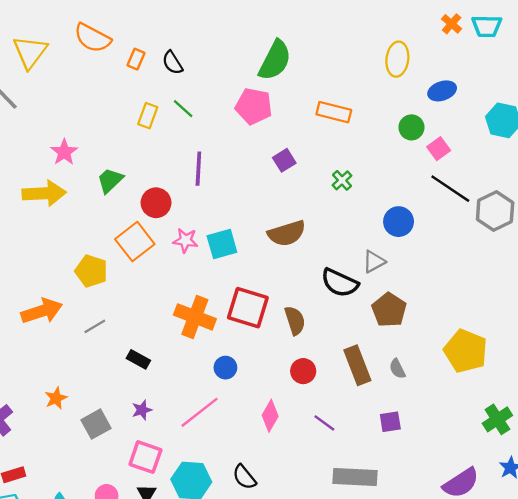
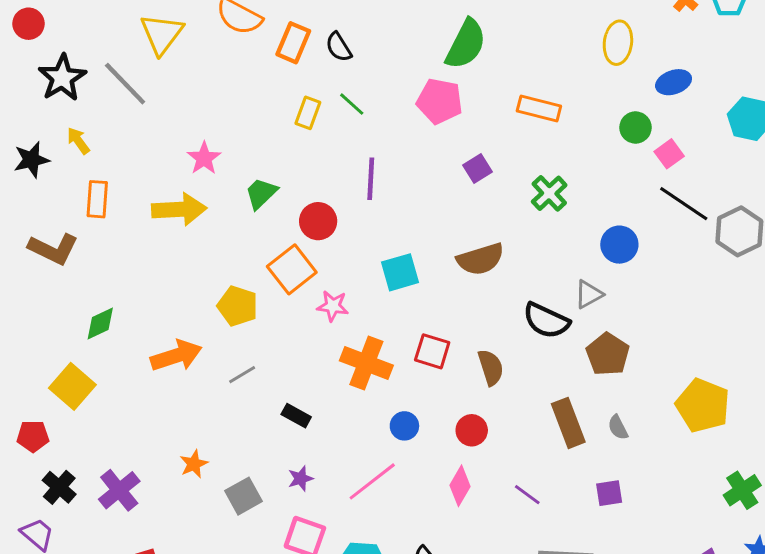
orange rectangle: (136, 59) -> (293, 43), size x1.5
green cross: (342, 180) -> (549, 193), size x1.4
pink star: (185, 240) -> (333, 306), moved
red square: (248, 308) -> (432, 351), size x0.7
red circle: (303, 371) -> (472, 430), moved

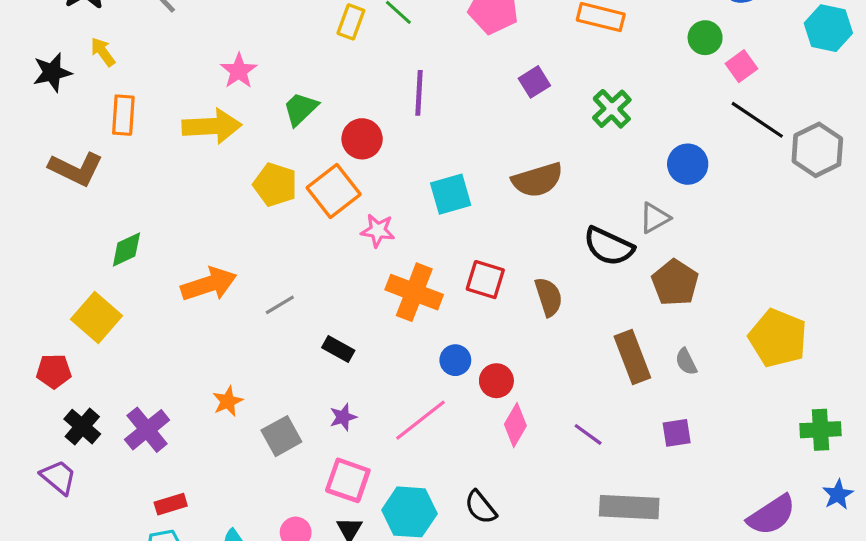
yellow pentagon: (238, 306) -> (275, 185), moved
red circle: (472, 430) -> (496, 381), moved
green cross: (742, 490) -> (820, 430), turned 30

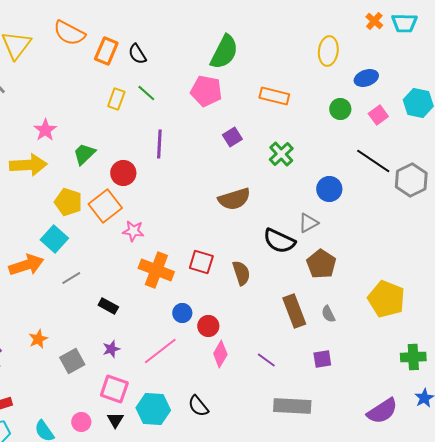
pink square: (741, 66) -> (378, 115), moved
cyan square: (451, 194) -> (54, 239), moved, turned -32

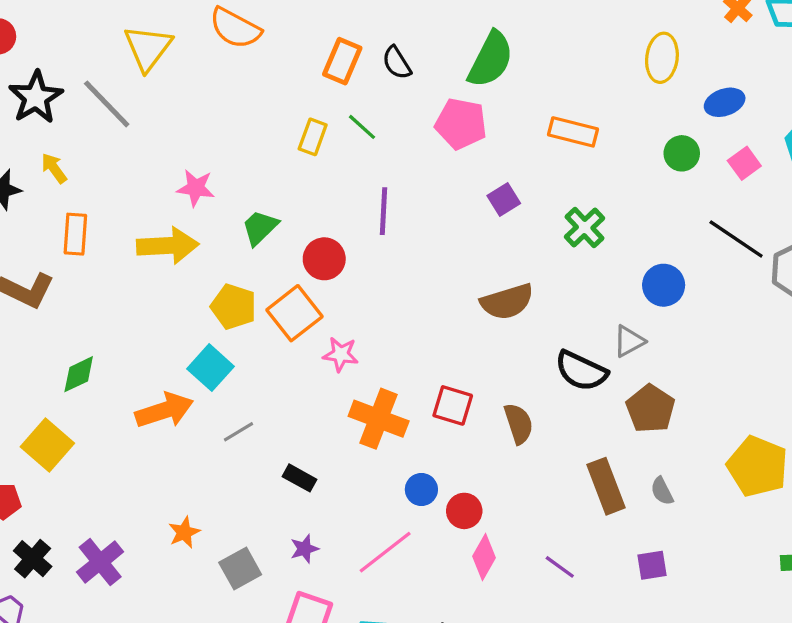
orange rectangle: (106, 51) -> (342, 61), moved
black semicircle: (137, 54) -> (397, 63), moved
pink star: (45, 130) -> (196, 188), turned -30

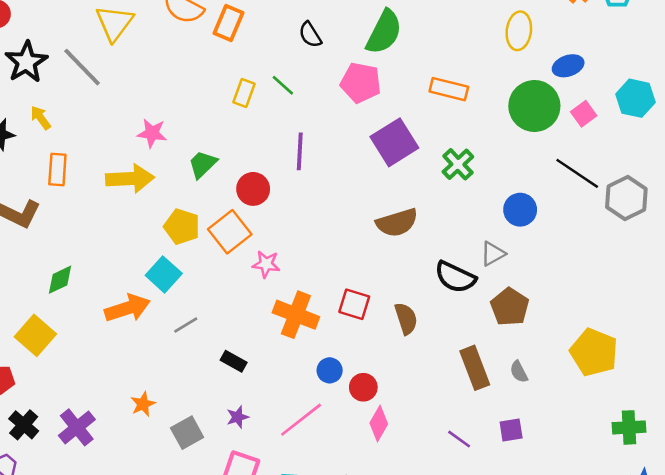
orange rectangle: (342, 61) -> (229, 23), moved
green circle: (682, 153) -> (534, 106), size x1.8
purple square: (504, 199) -> (394, 142), size x1.8
purple line: (560, 567) -> (459, 439), moved

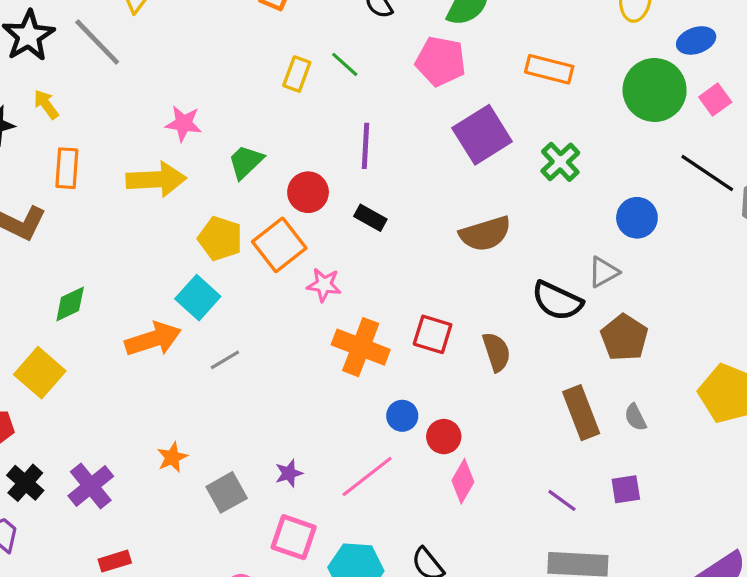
black rectangle: (234, 361) -> (370, 218), moved

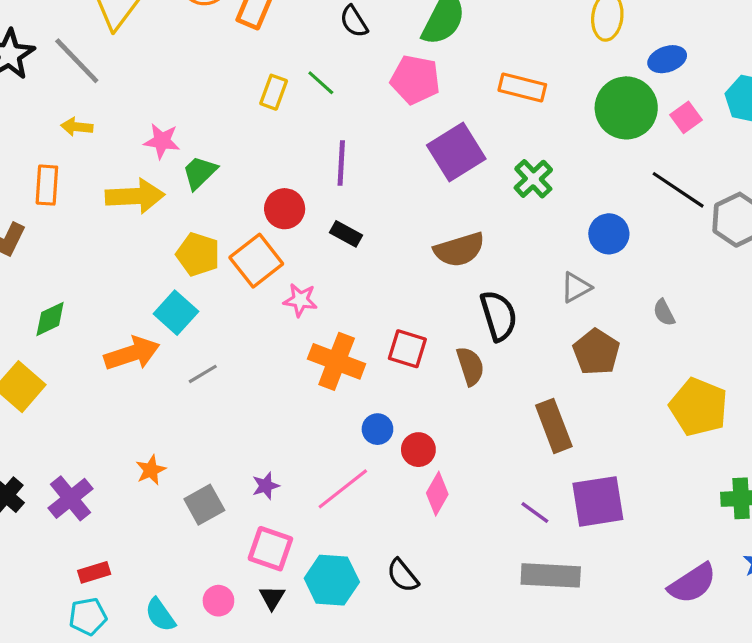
yellow arrow: (46, 104) -> (77, 127), moved, turned -48
green trapezoid: (246, 162) -> (200, 172), moved
black semicircle: (557, 301) -> (499, 316), moved, turned -132
gray semicircle: (635, 417) -> (664, 313), moved
purple square: (626, 489) -> (598, 501), size x1.8

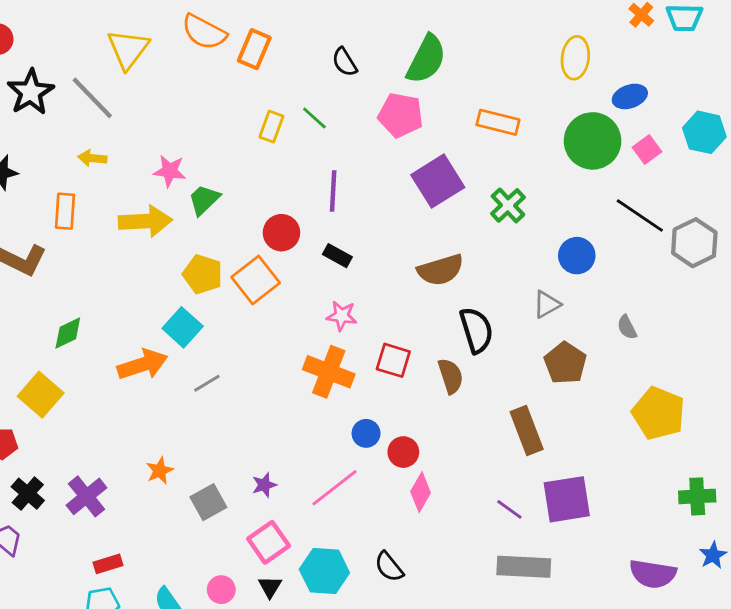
pink star: (300, 300) -> (342, 316), moved
pink square: (270, 549) -> (269, 542), turned 36
purple semicircle: (692, 583) -> (653, 574), turned 42

